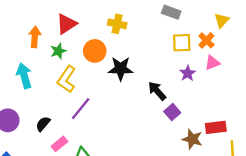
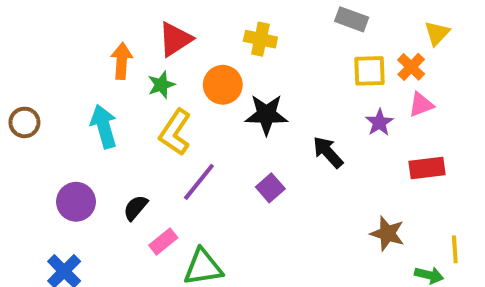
purple square: (172, 112) -> (270, 188), moved
red rectangle: (216, 127) -> (427, 168), moved

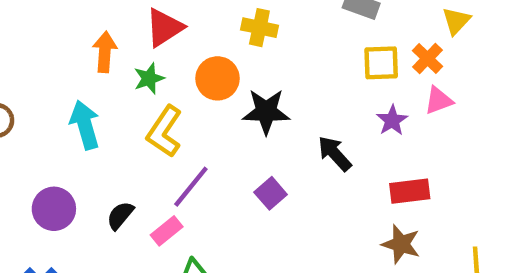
red rectangle: (427, 168) -> (410, 191), moved
pink rectangle: (163, 241) -> (167, 231), moved

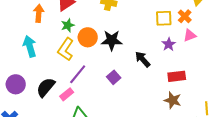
green star: (149, 78) -> (68, 25), moved
orange circle: (217, 78) -> (88, 37), moved
black semicircle: (120, 215) -> (46, 87), size x1.5

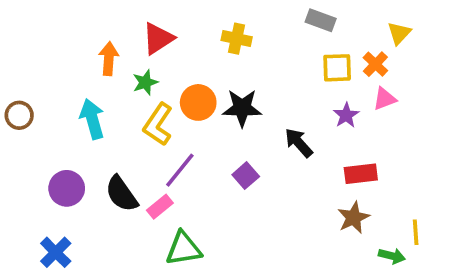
green star: (68, 25) -> (145, 82), moved
black semicircle: (46, 87) -> (121, 194), turned -75
brown star: (173, 100) -> (353, 218), turned 30

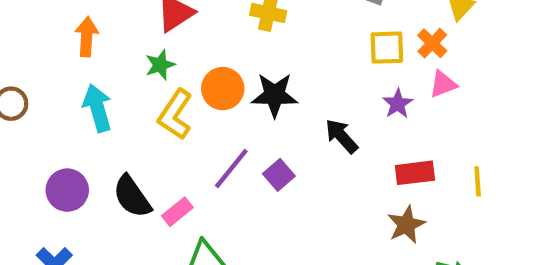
orange arrow: (109, 59) -> (87, 37), moved
purple line: (180, 170) -> (231, 168), moved
yellow line: (416, 232) -> (478, 181), moved

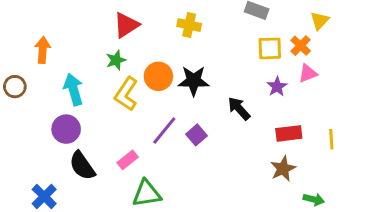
orange arrow: (87, 37) -> (43, 50), moved
purple circle: (67, 190) -> (66, 129), moved
black semicircle: (132, 197) -> (82, 166), moved

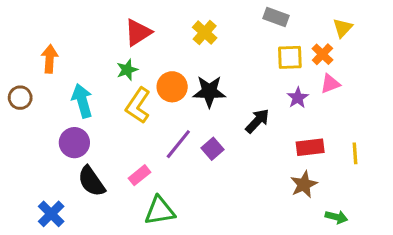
yellow cross: (189, 25) -> (205, 33), turned 30
black arrow: (239, 109) -> (257, 121), turned 85

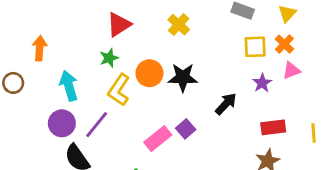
yellow triangle: (343, 28) -> (287, 13), moved
purple line: (178, 144) -> (97, 125), moved
pink rectangle: (140, 175) -> (158, 139), moved, size x1.4

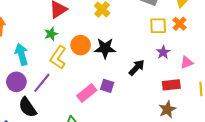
pink triangle: (291, 70) -> (187, 62), moved
purple square: (186, 129) -> (107, 86), turned -32

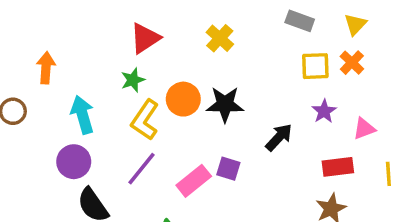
purple line: (42, 83) -> (142, 169), moved

